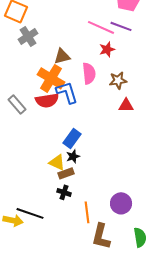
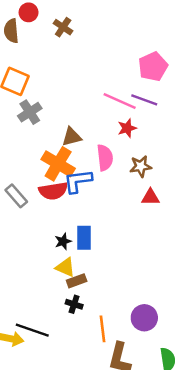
blue L-shape: (67, 92) -> (78, 181), turned -80
blue rectangle: (72, 138) -> (84, 238), turned -36
black star: (73, 156) -> (63, 241), moved

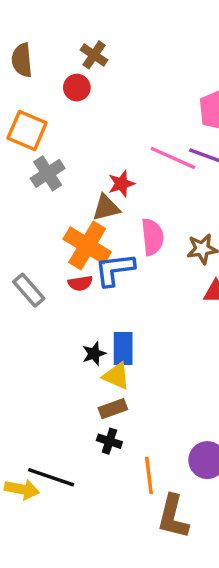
red circle: (29, 12) -> (77, 88), moved
red star: (127, 128) -> (121, 184), moved
red semicircle: (53, 191) -> (80, 283), size x0.6
yellow triangle: (65, 267) -> (116, 376), moved

